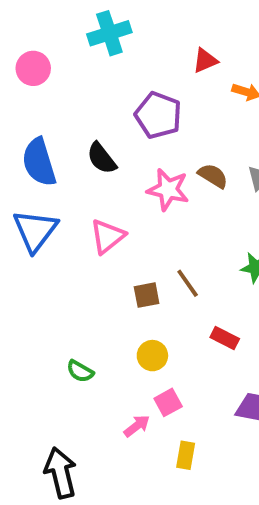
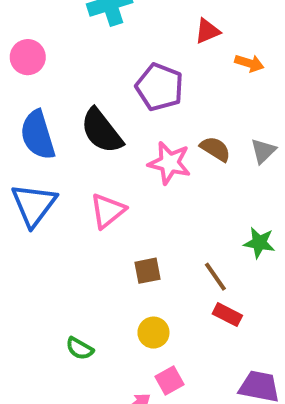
pink circle: (33, 68) -> (28, 57), moved
black semicircle: (102, 158) -> (102, 131), size x1.4
brown line: (188, 283) -> (215, 277), moved

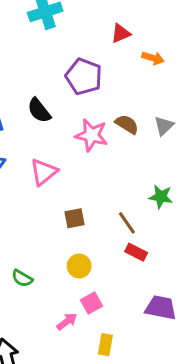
black semicircle: (102, 131) -> (39, 110), size x0.7

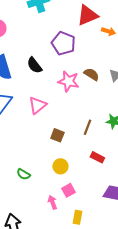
red triangle: (121, 33) -> (87, 15), size x1.6
brown square: (74, 218) -> (57, 135), turned 32
brown line: (127, 223) -> (87, 127), moved, turned 56
pink arrow: (67, 321) -> (52, 202), turned -72

